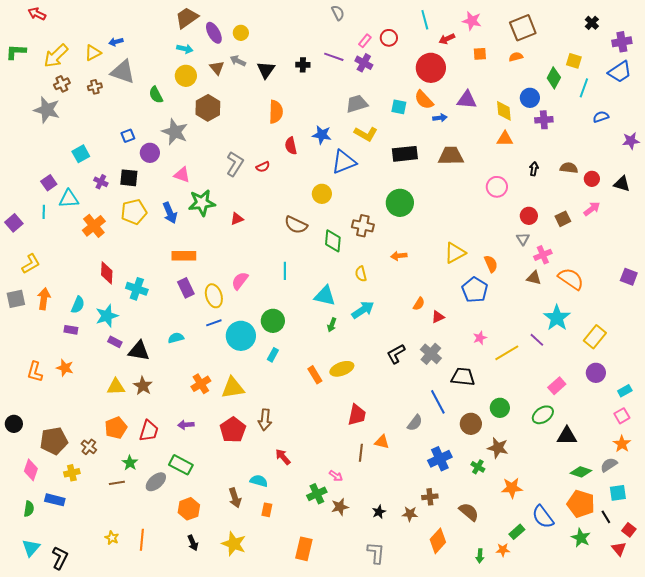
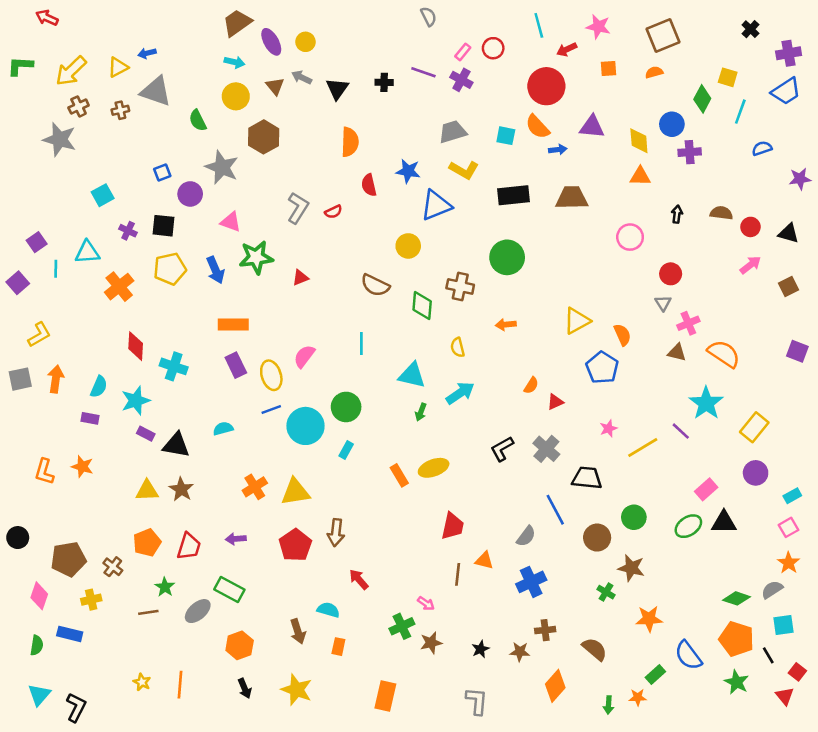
purple square: (49, 183) -> (37, 242), moved
brown square: (563, 219) -> (789, 287), moved
black triangle: (567, 436) -> (724, 522), moved
blue cross: (440, 459) -> (531, 582), moved

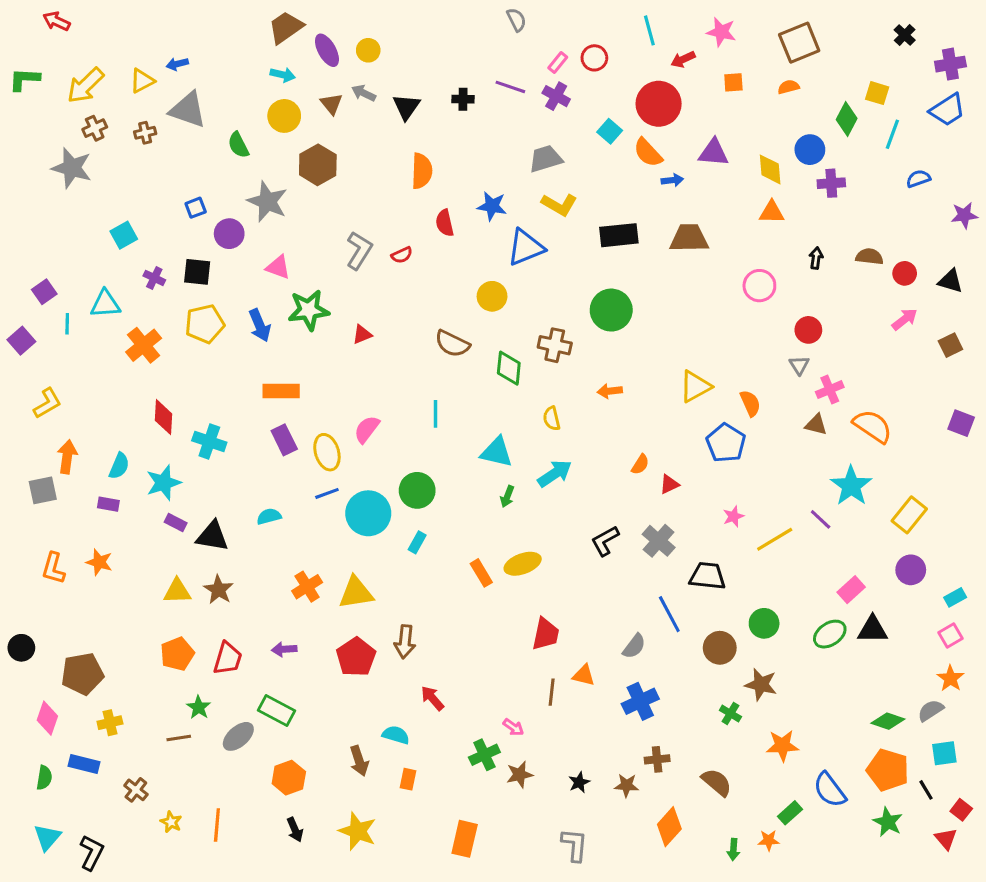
cyan square: (506, 136) -> (610, 131), moved, turned 30
gray square: (20, 379) -> (43, 490), moved
brown cross: (113, 567) -> (136, 790), moved

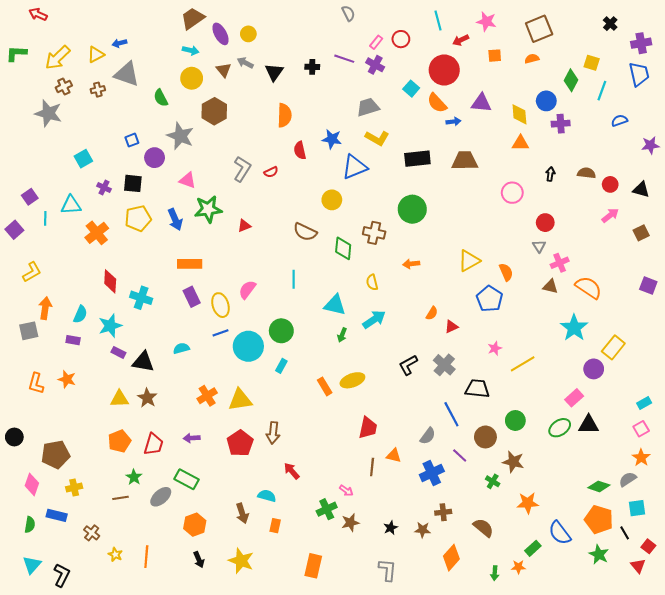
blue trapezoid: (947, 110) -> (639, 74), turned -70
purple line: (821, 519) -> (460, 456), moved
purple circle: (911, 570) -> (594, 369), moved

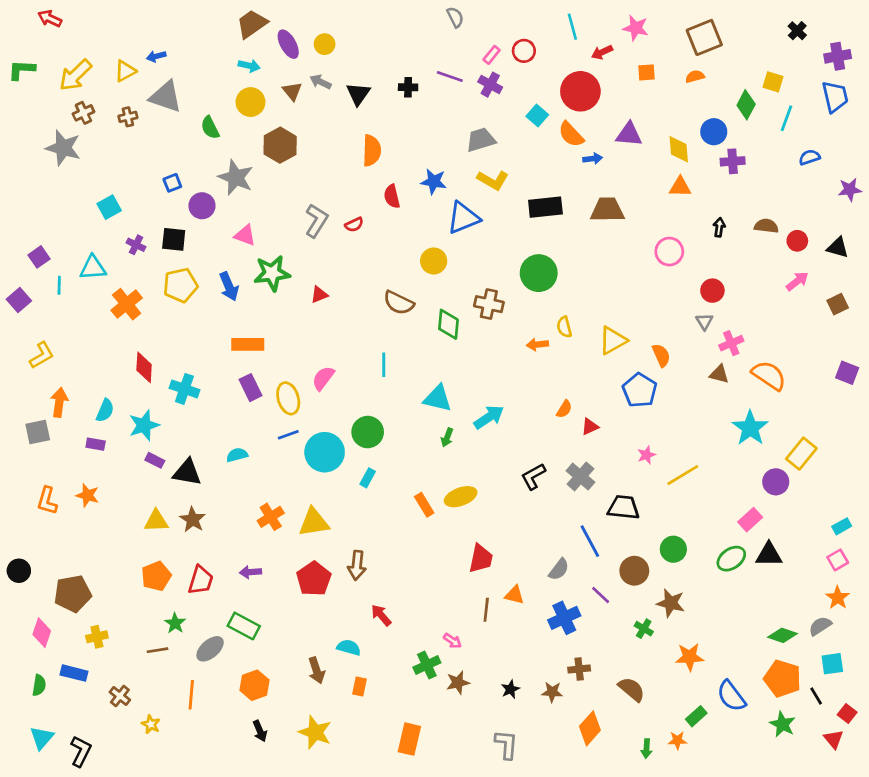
yellow semicircle: (372, 282) -> (564, 327), moved
orange line: (146, 557) -> (191, 695), moved

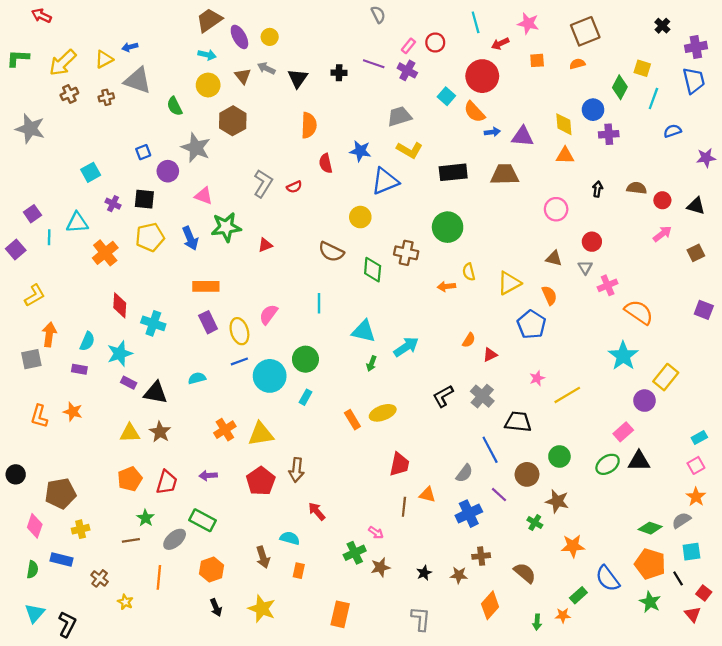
purple triangle: (629, 134) -> (523, 136), moved
gray star: (63, 148) -> (30, 129), moved
brown triangle: (719, 374) -> (554, 258), moved

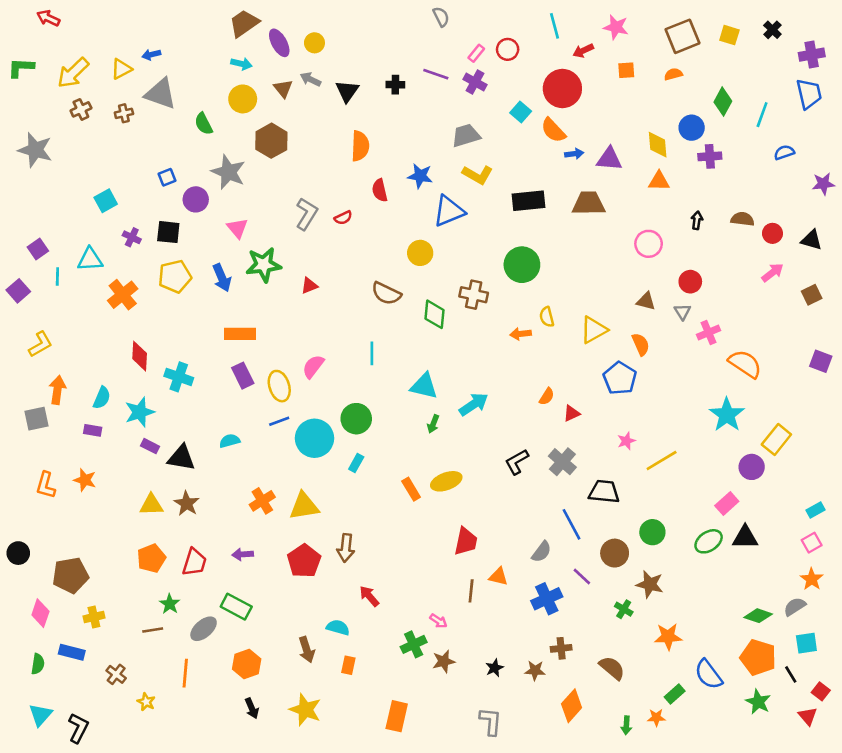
yellow square: (642, 68) -> (729, 35), moved
pink triangle: (204, 196) -> (237, 228), turned 30

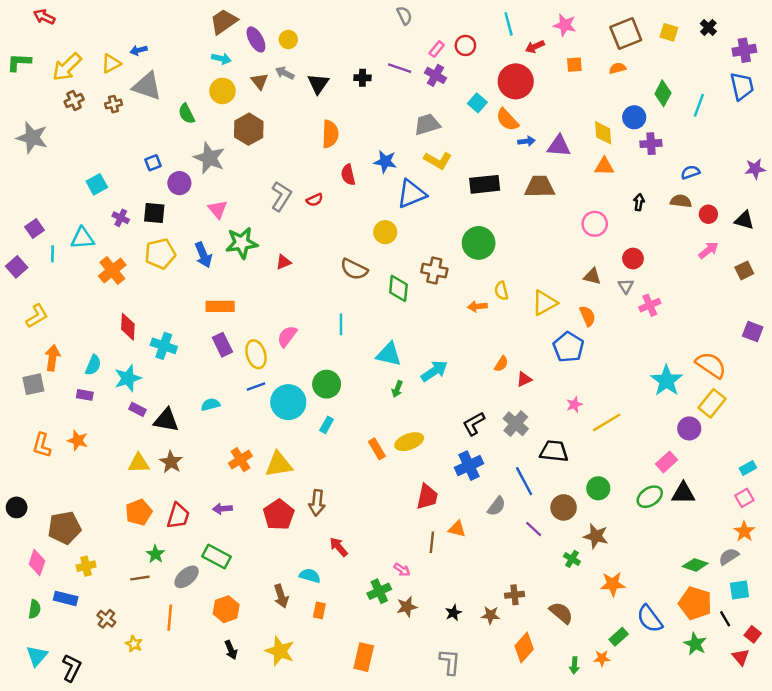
blue semicircle: (784, 152) -> (690, 172), moved
orange semicircle: (745, 364) -> (711, 365), moved
blue cross: (547, 599) -> (469, 466), moved

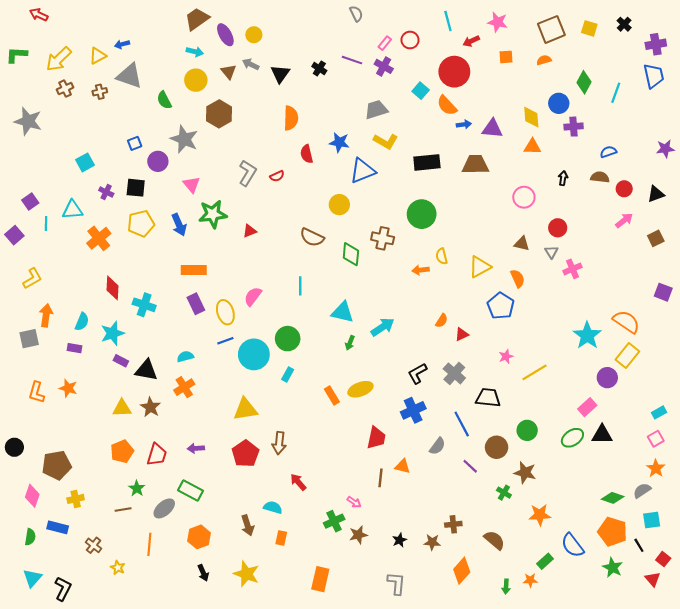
black cross: (362, 78) -> (319, 69), turned 32
black triangle: (744, 220) -> (656, 194), turned -36
orange cross: (240, 460) -> (184, 387), moved

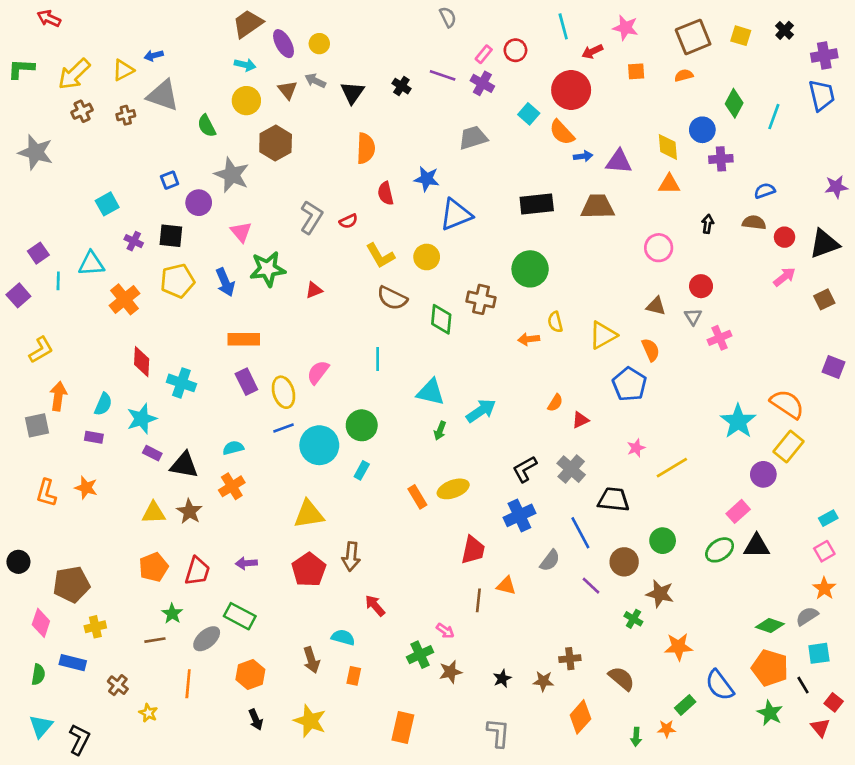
yellow L-shape: (386, 141) -> (380, 256), moved, turned 30
black triangle: (656, 194) -> (824, 244), size x1.4

